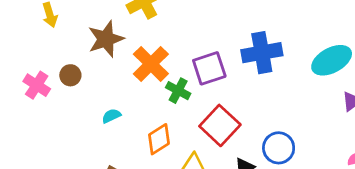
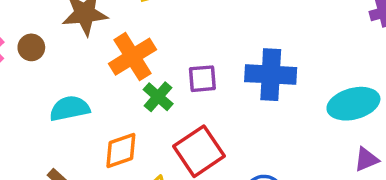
purple square: (209, 68) -> (202, 79), size x0.7
cyan semicircle: (111, 116) -> (70, 108), size x1.6

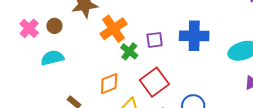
cyan semicircle: (70, 108) -> (52, 58), moved

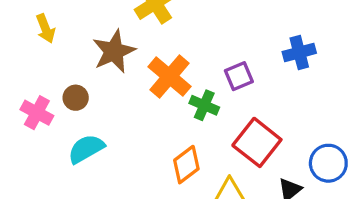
blue cross: (194, 36) -> (299, 52), size x0.7

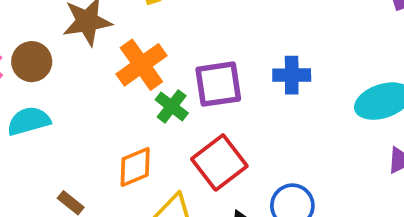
purple square: (239, 76) -> (218, 84), size x1.5
brown circle: (76, 98) -> (32, 62), size x1.4

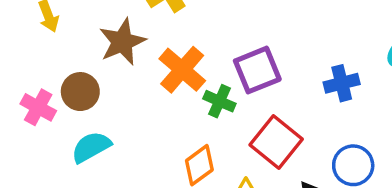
blue cross: (292, 75) -> (342, 83), moved

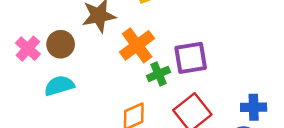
blue cross: (342, 83) -> (254, 107), moved
green cross: (219, 101) -> (159, 74), turned 30

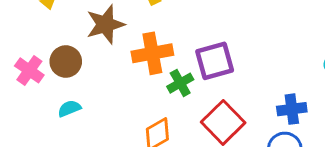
orange cross: (137, 45) -> (152, 53), turned 32
cyan semicircle: (59, 86) -> (69, 109), size x0.7

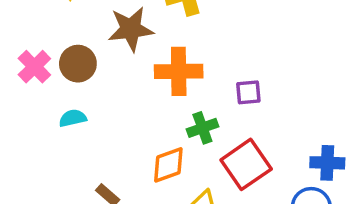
purple square: (215, 61) -> (248, 92), size x0.6
green cross: (180, 83) -> (202, 128), moved

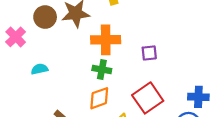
brown circle: (78, 64) -> (45, 17), moved
green cross: (202, 128) -> (102, 69), moved, turned 30

